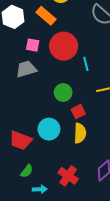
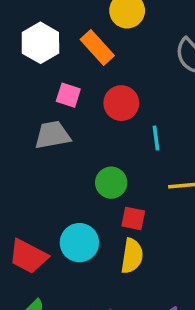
red circle: (64, 46) -> (121, 103), size x0.7
red square: (78, 112) -> (133, 218), turned 32

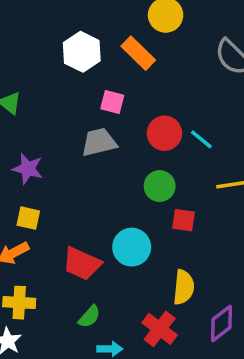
red circle: (121, 103) -> (164, 133), moved
cyan line: (156, 138) -> (201, 139), turned -40
yellow semicircle: (132, 256) -> (184, 287), moved

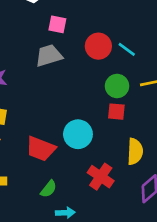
green circle: (160, 186) -> (117, 86), moved
yellow semicircle: (184, 287) -> (135, 151), moved
red cross: (160, 329) -> (101, 177), moved

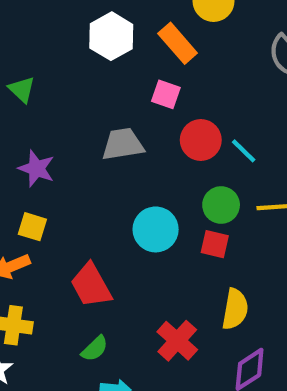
pink square: (57, 24) -> (166, 94), moved
cyan circle: (78, 134) -> (156, 229), moved
red trapezoid: (41, 149) -> (91, 285), turned 32

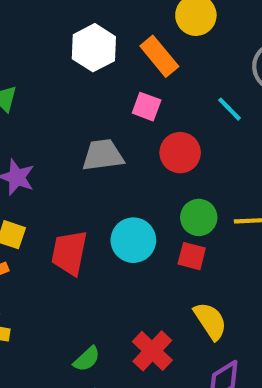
cyan line: (244, 151) -> (229, 109), moved
red trapezoid: (91, 285) -> (69, 253), moved, turned 39
yellow semicircle: (235, 309) -> (210, 321), turned -45
green semicircle: (95, 349) -> (87, 359), moved

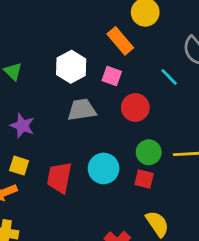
white hexagon: (94, 48) -> (71, 67), moved

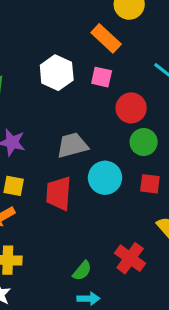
gray trapezoid: (82, 110) -> (72, 145), moved
green circle: (149, 152) -> (144, 142), moved

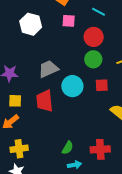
pink square: (102, 77) -> (69, 21), moved
red circle: (131, 108) -> (94, 37), moved
red cross: (130, 258) -> (100, 149), moved, turned -30

